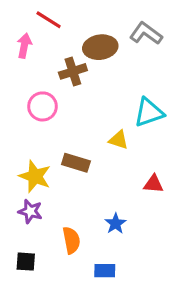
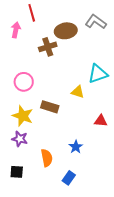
red line: (49, 20) -> (32, 13), turned 42
pink circle: (42, 106) -> (24, 82), moved
blue rectangle: (105, 271) -> (69, 178), turned -56

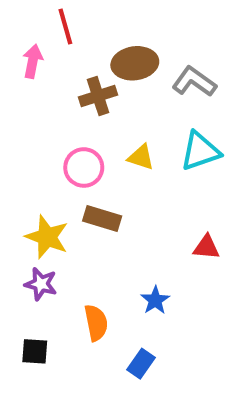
gray L-shape: (96, 22) -> (194, 82), moved
pink circle: (24, 82) -> (84, 167), moved
yellow triangle: (78, 92) -> (141, 157), moved

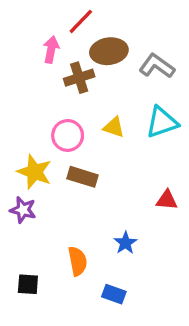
red line: (65, 27) -> (81, 21), moved, turned 60
pink arrow: (33, 61) -> (51, 50), moved
yellow star: (47, 237) -> (35, 172), moved
purple star: (41, 284) -> (23, 210), moved
blue rectangle: (141, 364) -> (114, 294), turned 75

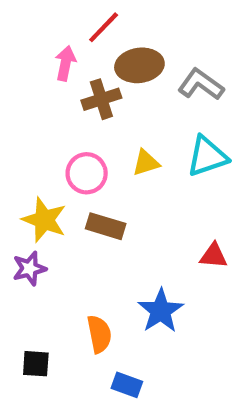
yellow triangle: (114, 127) -> (146, 163), turned -35
purple star: (23, 210) -> (29, 268), turned -30
blue star: (125, 243) -> (161, 311), size x1.5
blue rectangle: (114, 294) -> (127, 385), moved

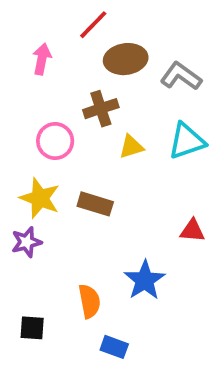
pink arrow: (65, 63) -> (42, 59), moved
brown cross: (101, 99) -> (101, 109), moved
pink circle: (87, 173) -> (55, 141), moved

